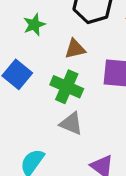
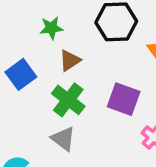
brown triangle: (75, 49) -> (70, 60), moved, turned -35

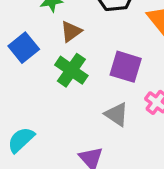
gray triangle: (63, 139) -> (116, 114), moved

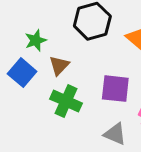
blue square: (24, 48) -> (22, 73), moved

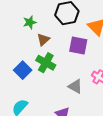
blue square: (22, 73) -> (23, 70), moved
purple square: (115, 89) -> (78, 45), moved

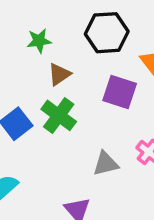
gray triangle: (75, 86) -> (106, 164), turned -49

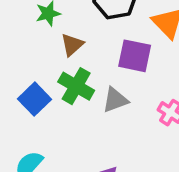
gray triangle: (106, 164) -> (115, 100), moved

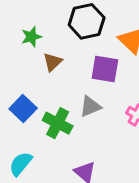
green cross: (76, 86) -> (58, 123), moved

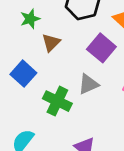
purple square: (105, 69) -> (101, 48), turned 32
blue square: (23, 109) -> (23, 74), moved

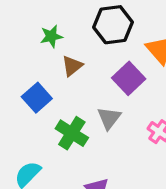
gray triangle: (88, 84) -> (109, 118), turned -35

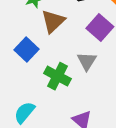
brown triangle: (72, 66) -> (53, 21), size x1.4

